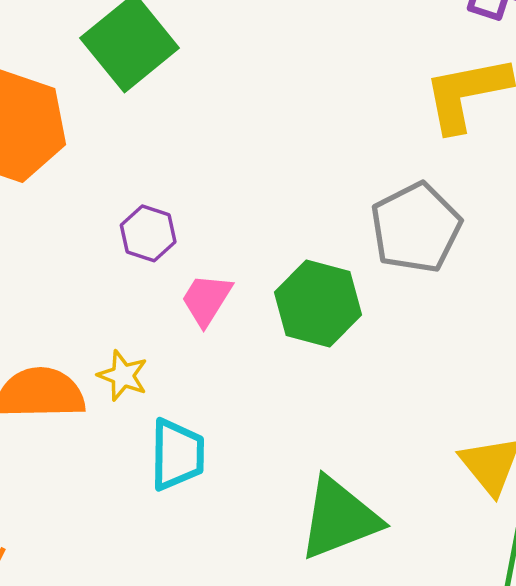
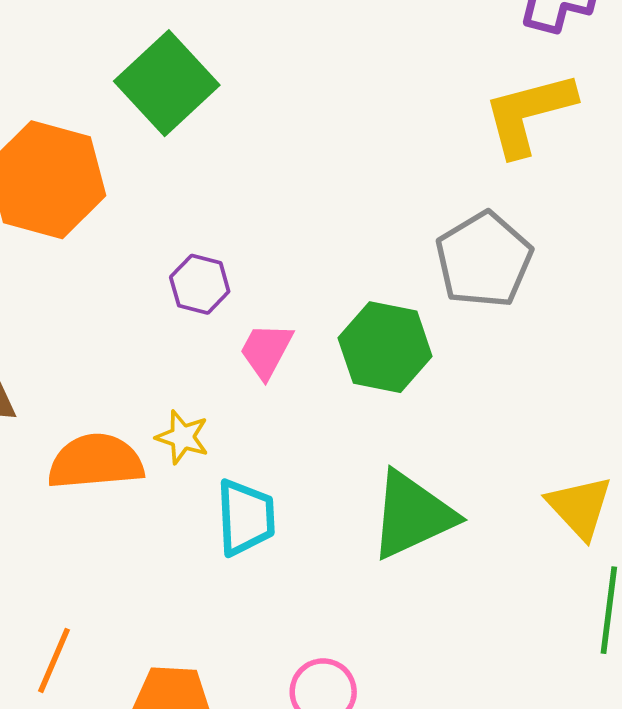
green triangle: (339, 518) -> (412, 515), moved

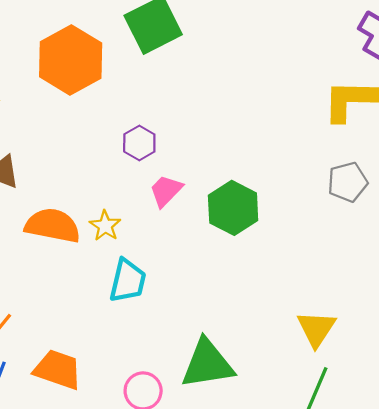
gray pentagon: (484, 260) -> (348, 182), moved, size x0.7
green triangle: (412, 515) -> (207, 364), moved

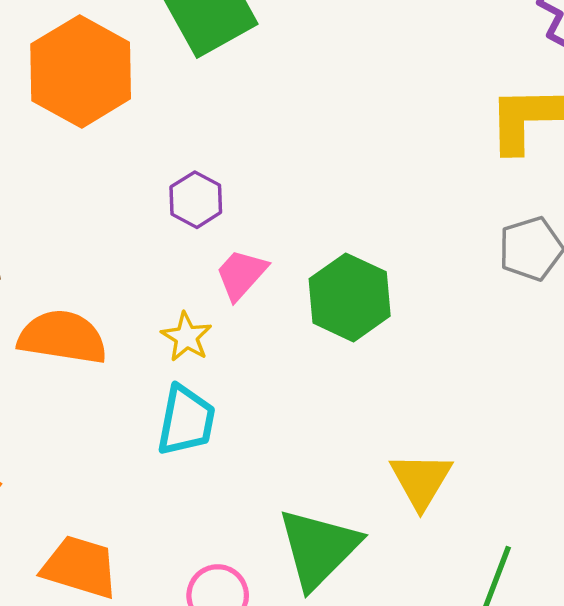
yellow star: (105, 226) -> (186, 337), moved
yellow triangle: (316, 329) -> (421, 480), moved
green triangle: (207, 364) -> (319, 548), turned -34

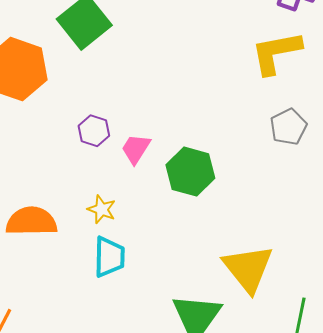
pink trapezoid: (241, 274) -> (136, 149), moved
yellow triangle: (421, 480) -> (248, 268), size x1.4

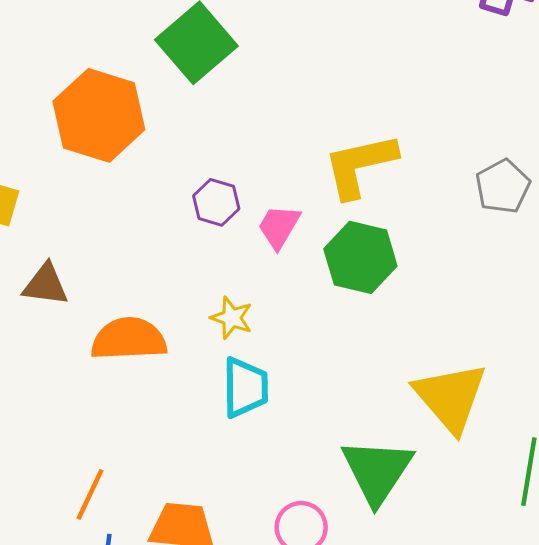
yellow L-shape: (276, 53) -> (360, 165), moved

